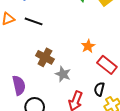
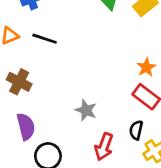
orange star: (88, 46) -> (146, 67), moved
brown cross: (45, 57) -> (19, 82), moved

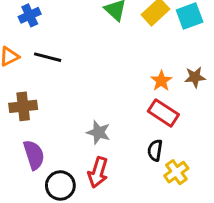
brown cross: (19, 82) -> (23, 106), turned -30
red arrow: (104, 147) -> (98, 172), moved

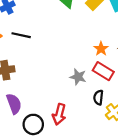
gray star: (99, 132) -> (78, 77), moved

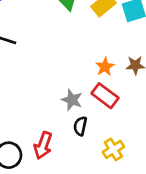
black semicircle: (98, 97) -> (80, 126), moved

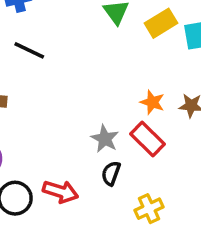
orange star: (105, 67) -> (152, 102), turned -30
red arrow: (43, 145) -> (60, 192), turned -100

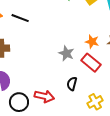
gray star: (105, 139) -> (66, 53), moved

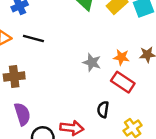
gray star: (66, 53) -> (92, 62), moved

